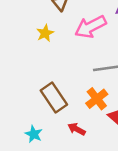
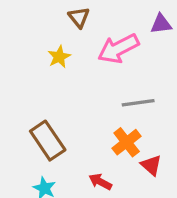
brown rectangle: (54, 97) -> (48, 141), moved

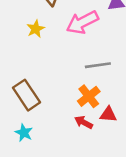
red triangle: (151, 165) -> (108, 115), turned -36
red arrow: (100, 182) -> (84, 122), moved

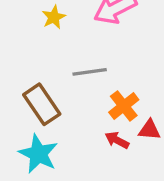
gray line: (98, 65) -> (90, 72), moved
cyan star: (24, 133) -> (38, 154), size x1.6

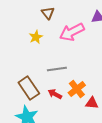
red arrow: (117, 140) -> (55, 94), moved

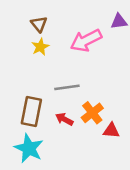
brown triangle: (48, 13) -> (39, 24), moved
brown rectangle: (29, 88) -> (31, 112), turned 45

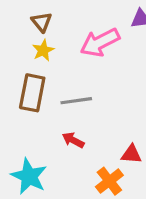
brown rectangle: (31, 112) -> (32, 93), moved
orange cross: (92, 113) -> (109, 181), moved

